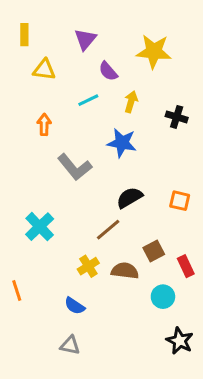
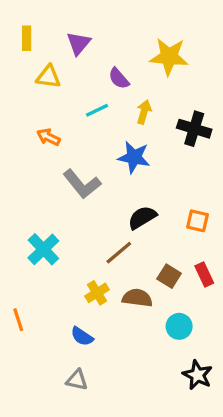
purple triangle: (85, 39) -> (79, 43), moved
black cross: (177, 117) -> (194, 129), size x1.4
orange arrow: (44, 125) -> (48, 137), turned -65
brown square: (154, 251) -> (169, 276), turned -30
red rectangle: (186, 266) -> (204, 274), moved

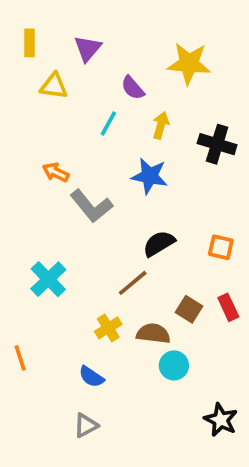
cyan line: (97, 110) -> (108, 124), turned -35
orange arrow: (48, 137) -> (56, 172), moved
cyan circle: (179, 326) -> (174, 365), moved
gray triangle: (77, 380) -> (86, 425), turned -40

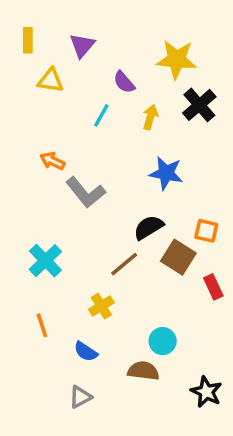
black cross: (217, 144) -> (199, 105), moved, turned 32
blue star: (150, 176) -> (166, 173), moved
brown square: (189, 309) -> (178, 257), moved, size x1.4
brown semicircle: (153, 334) -> (143, 371), moved
orange line: (20, 358) -> (42, 325), moved

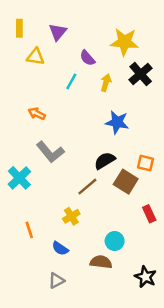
gray L-shape: (86, 192) -> (50, 152), moved
cyan cross: (45, 261) -> (19, 178), moved
red rectangle: (213, 287) -> (149, 214), moved

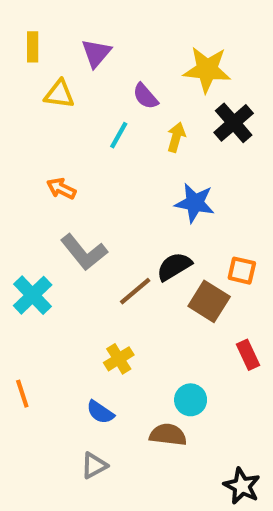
brown line: (87, 187) -> (135, 291), moved
orange line: (29, 230) -> (22, 394), moved
black star: (146, 277) -> (242, 486), moved

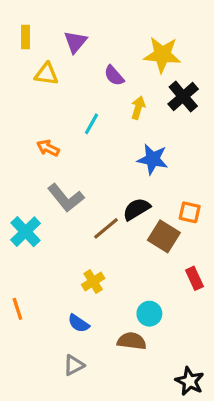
cyan line: (119, 135) -> (91, 124), moved

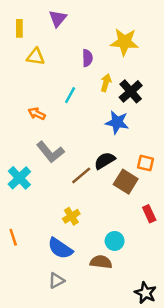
purple triangle: (75, 42) -> (58, 18), moved
purple semicircle: (114, 76) -> (87, 58), turned -140
black cross: (183, 97) -> (131, 91), moved
blue semicircle: (79, 323) -> (60, 248), size x1.5

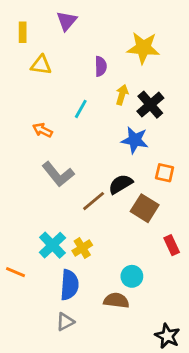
orange square: (145, 163) -> (165, 173), moved
cyan cross: (19, 178) -> (52, 245), moved
orange line: (13, 237) -> (16, 272), turned -49
blue semicircle: (60, 248) -> (69, 285), turned -120

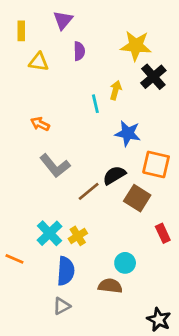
purple semicircle: (101, 66) -> (79, 51), moved
black cross: (150, 105) -> (153, 77), moved
cyan line: (81, 109) -> (95, 104), moved, turned -42
orange square: (165, 173) -> (156, 164), size x1.5

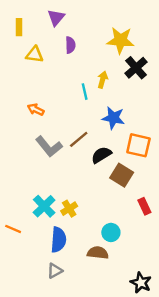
brown line: (89, 191) -> (79, 139), moved

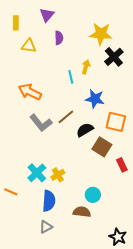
orange arrow: (36, 110) -> (30, 92), size x1.6
red rectangle: (144, 206) -> (122, 165), moved

